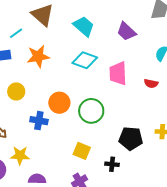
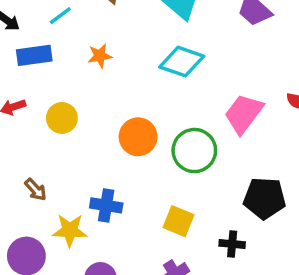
orange star: (38, 56) -> (100, 56), size x0.6
pink trapezoid: (118, 73) -> (244, 114), moved, turned 40
blue cross: (39, 121) -> (106, 205), moved

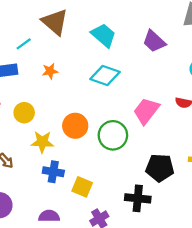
yellow square: (178, 221) -> (82, 187), moved
yellow star: (70, 230) -> (42, 142), moved
black cross: (232, 244) -> (138, 198), size x1.5

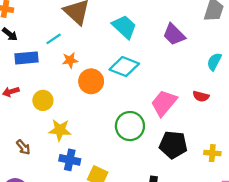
cyan line: (24, 44) -> (54, 39), moved
orange circle: (75, 126) -> (91, 81), moved
black pentagon: (160, 168) -> (173, 145), moved

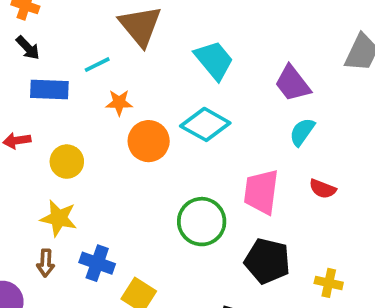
cyan semicircle: (214, 62) -> (302, 132), moved
pink trapezoid: (164, 103) -> (261, 192), turned -40
yellow star: (60, 130) -> (59, 218), moved
brown arrow: (23, 147) -> (46, 263), moved, turned 35

